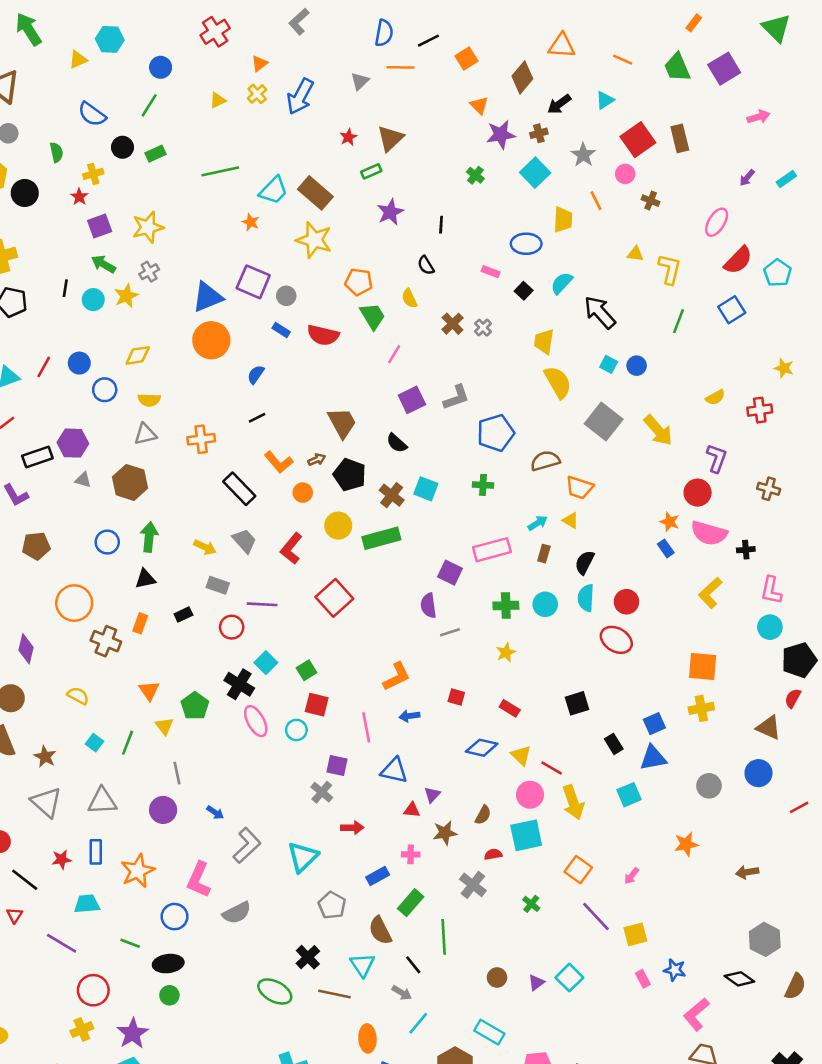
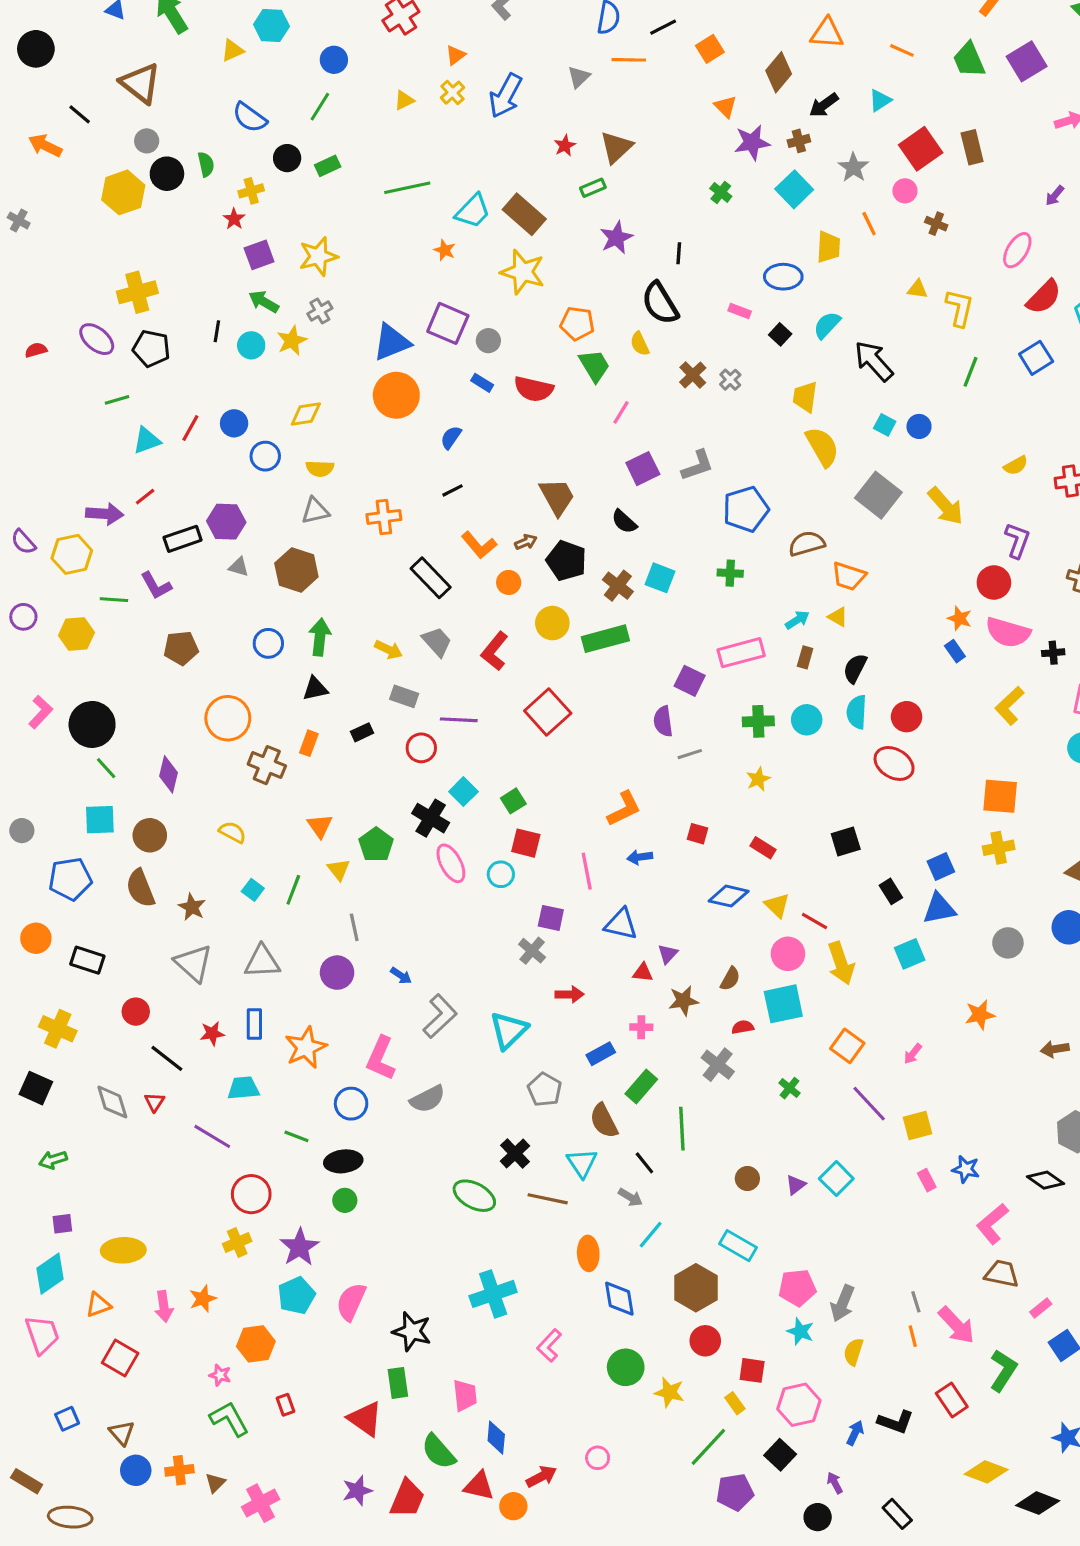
black circle: (25, 193) -> (167, 174), moved
black semicircle: (426, 265) -> (660, 303), size x1.8

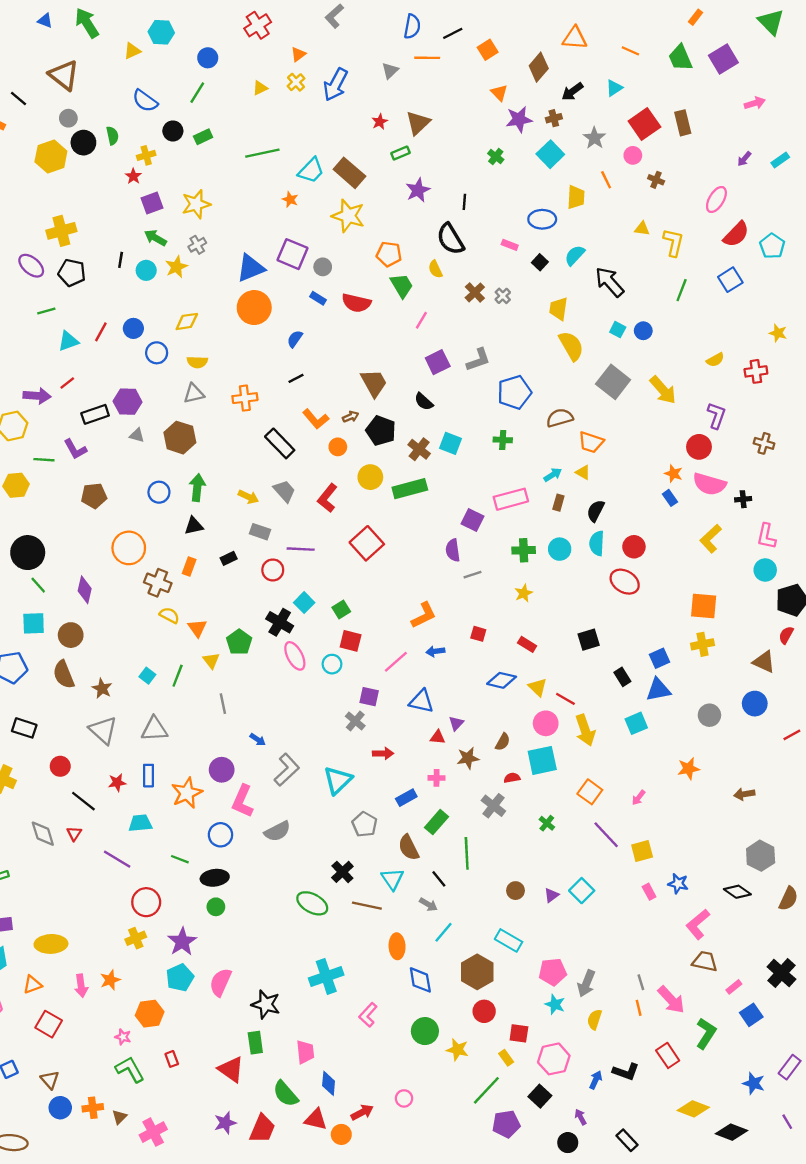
yellow semicircle: (232, 832) -> (169, 615), moved
pink line: (587, 871) -> (396, 662), turned 60
purple circle: (337, 973) -> (222, 770), moved

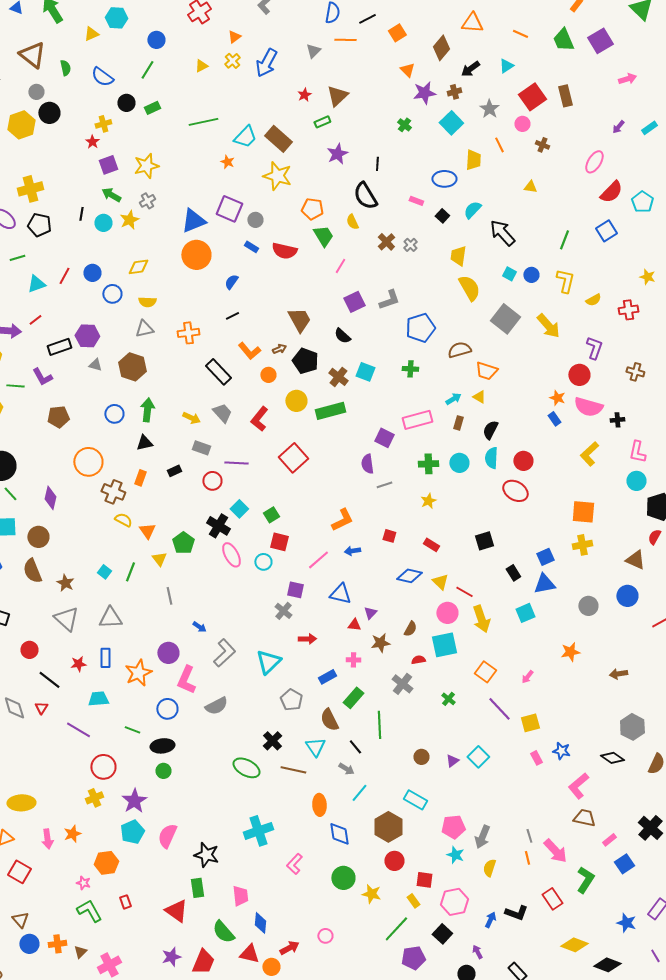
green semicircle: (112, 136) -> (65, 68), moved
yellow L-shape: (673, 242) -> (565, 281), moved

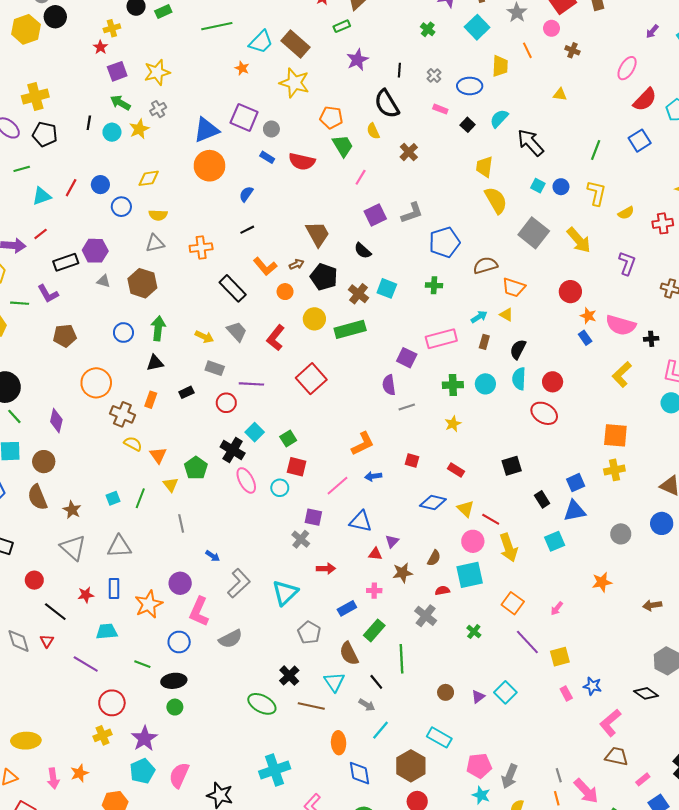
gray cross: (410, 245) -> (434, 75), moved
red circle: (579, 375) -> (570, 292), moved
cyan square: (104, 572) -> (113, 498), turned 32

